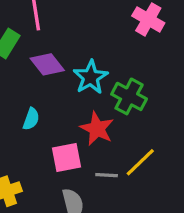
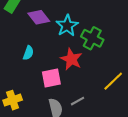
yellow line: (140, 162) -> (113, 81), moved
gray line: (107, 175) -> (78, 101), moved, turned -32

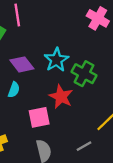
purple diamond: (39, 17) -> (22, 64), moved
gray line: (78, 101) -> (84, 146), moved

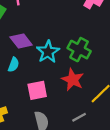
cyan star: (56, 60) -> (48, 52), moved
red star: (61, 97) -> (73, 80), moved

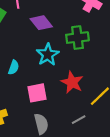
purple diamond: (21, 41) -> (41, 23), moved
green cross: (79, 50) -> (77, 38), moved, turned -35

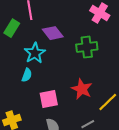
cyan star: (48, 55) -> (35, 53), moved

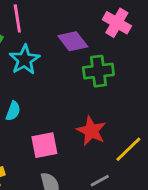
purple diamond: (53, 33) -> (73, 41), moved
cyan star: (35, 53) -> (24, 60), moved

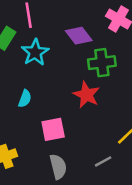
red star: (91, 131) -> (86, 95), moved

